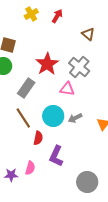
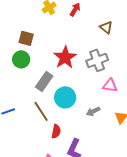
gray cross: (79, 67) -> (97, 60), turned 30
pink triangle: (67, 89) -> (110, 85), moved
cyan circle: (53, 116) -> (65, 97), moved

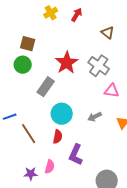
gray cross: (97, 60) -> (99, 66), turned -35
cyan circle: (65, 97) -> (62, 114), moved
brown line: (41, 111) -> (29, 134), moved

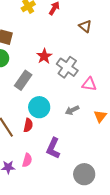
red star: (67, 63) -> (44, 56), size x0.7
gray cross: (99, 66) -> (67, 67), moved
red semicircle: (58, 137) -> (28, 125), moved

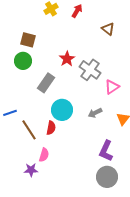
pink triangle: (89, 84) -> (112, 87), turned -42
purple L-shape: (53, 148) -> (106, 151), moved
pink semicircle: (27, 160) -> (44, 155), moved

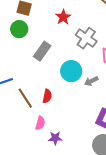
red star: (67, 59) -> (63, 17), moved
cyan circle: (62, 110) -> (71, 71), moved
purple star: (31, 170) -> (55, 138), moved

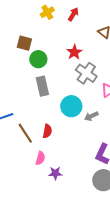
red star: (63, 17) -> (74, 52), moved
green circle: (19, 29) -> (38, 59), moved
gray rectangle: (42, 51) -> (42, 86), turned -48

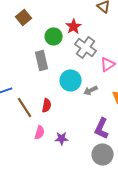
brown square: (24, 43) -> (24, 17), turned 35
green circle: (38, 59) -> (54, 36), moved
purple star: (55, 173) -> (62, 138), moved

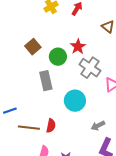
brown square: (24, 17) -> (33, 47), moved
gray arrow: (91, 90) -> (98, 126), moved
brown line: (25, 107) -> (29, 128), turned -50

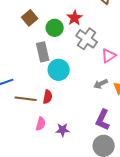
cyan circle: (75, 101) -> (59, 70), moved
gray arrow: (98, 126) -> (101, 84), moved

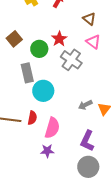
pink triangle: (109, 56) -> (93, 42), moved, turned -49
pink semicircle: (41, 124) -> (52, 128), moved, size x1.5

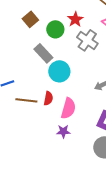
gray rectangle: (27, 73) -> (43, 53), turned -30

